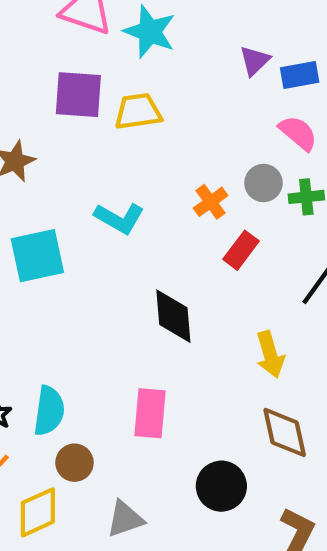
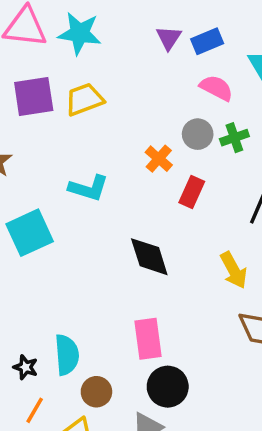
black circle: (221, 486) -> (168, 387), moved

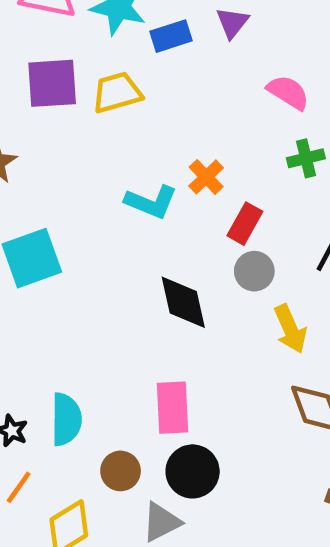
blue rectangle: (207, 41) -> (171, 36), moved
gray circle: (198, 134) -> (254, 271), moved
cyan L-shape: (89, 188) -> (151, 202), moved
brown circle: (96, 392) -> (121, 471), moved

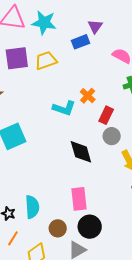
blue rectangle: (171, 36) -> (80, 42), moved

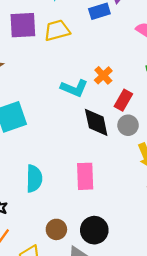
black diamond: (81, 152) -> (96, 122), moved
pink rectangle: (79, 199) -> (85, 176), moved
cyan semicircle: (32, 207) -> (34, 179), moved

